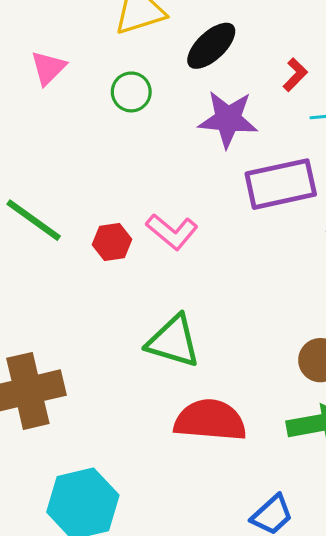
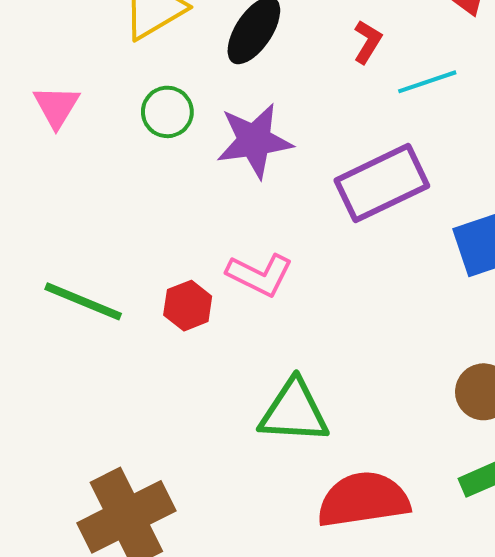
purple star: (228, 119) -> (254, 141), moved

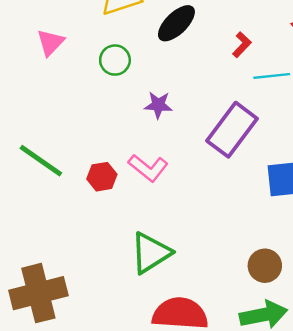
purple star: (254, 141) -> (158, 105), moved, size x0.6
purple rectangle: (382, 183) -> (232, 130), turned -40
green triangle: (294, 412) -> (151, 253), turned -48

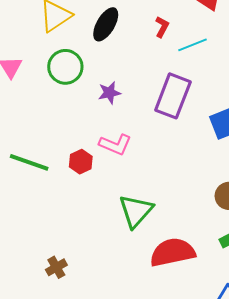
green circle: (115, 60) -> (65, 67), size x1.4
brown cross: (38, 293) -> (56, 267), size x0.5

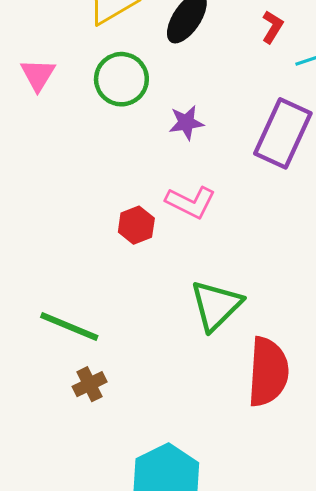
green line: (29, 162) -> (69, 326), moved
red semicircle: (172, 252) -> (268, 372), turned 102

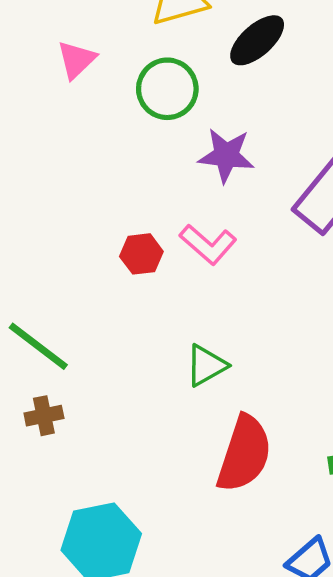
purple star: (186, 123) -> (226, 155), size x1.4
green triangle: (216, 305) -> (206, 365), size x0.7

